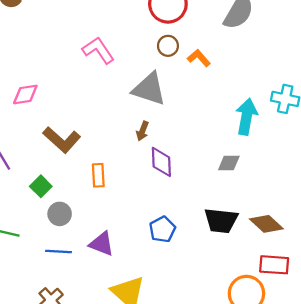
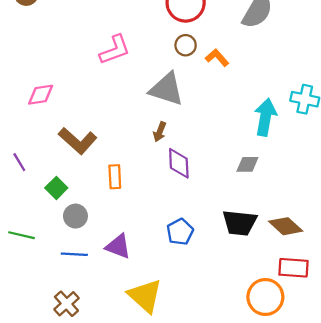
pink L-shape: (98, 50) -> (115, 50), turned 104

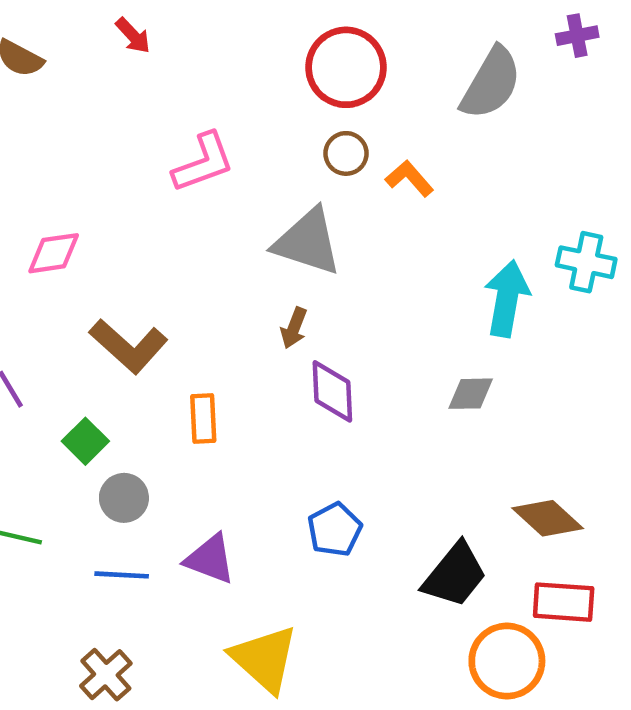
black trapezoid: (240, 223) -> (455, 575), moved, turned -57

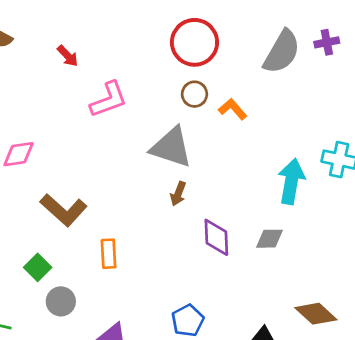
red arrow: (133, 36) -> (68, 56), moved
purple cross: (577, 36) -> (327, 42), moved
brown arrow: (294, 328) -> (178, 194), moved
purple diamond: (332, 391) -> (216, 237), moved

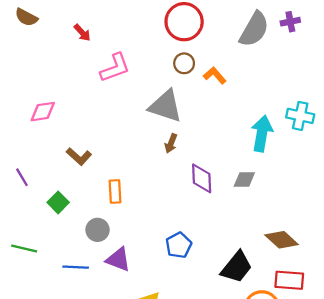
brown L-shape: (64, 210) -> (79, 156), size x0.7
gray circle: (61, 301) -> (98, 230), moved

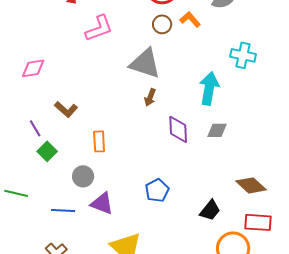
orange L-shape: (215, 75) -> (190, 19), moved
cyan cross: (300, 116) -> (243, 55), moved
cyan arrow: (262, 133) -> (209, 88), moved
purple line: (22, 177) -> (35, 128), moved
black trapezoid: (237, 267) -> (210, 210), size x0.7

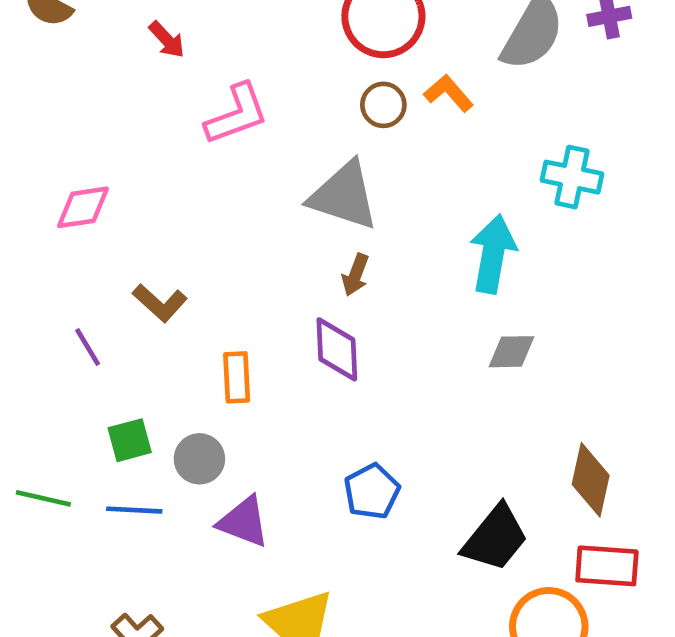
purple diamond: (178, 129) -> (337, 349), moved
green square: (47, 151) -> (130, 440), moved, turned 30
brown diamond: (251, 185) -> (591, 480), turned 60
blue line: (63, 210) -> (134, 510), moved
black trapezoid: (210, 210) -> (495, 538), size x1.4

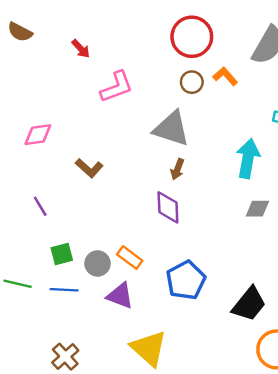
brown L-shape: (160, 303) -> (89, 168), moved
orange rectangle: (237, 377) -> (130, 258), moved, turned -50
blue pentagon: (372, 491) -> (186, 280), size x1.4

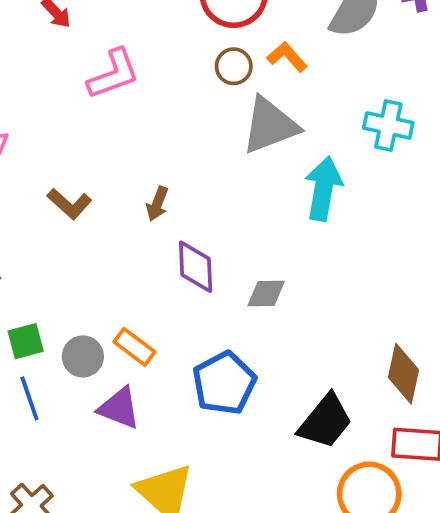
gray triangle: (171, 129) -> (270, 125), moved, turned -39
brown arrow: (177, 169) -> (157, 204), moved
gray diamond: (257, 209) -> (266, 293), moved
blue line: (64, 290) -> (29, 398), turned 68

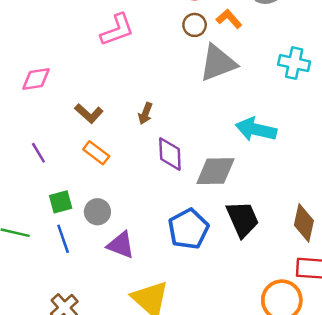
cyan arrow: (323, 188) -> (256, 129), moved, turned -87
gray diamond: (266, 293) -> (215, 171), size x1.6
orange rectangle: (134, 347) -> (96, 153), moved
black trapezoid: (325, 421) -> (242, 219), moved, turned -63

